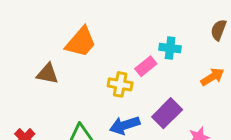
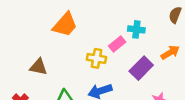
brown triangle: (47, 74) -> (38, 67), moved
purple rectangle: (167, 113) -> (141, 68), moved

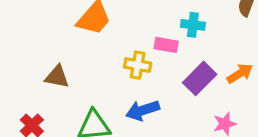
pink rectangle: (117, 44) -> (166, 45), turned 49
orange arrow: (170, 52) -> (240, 73), moved

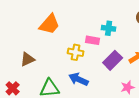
brown triangle: (57, 77) -> (28, 59), turned -35
blue arrow: (143, 110) -> (79, 79), turned 42

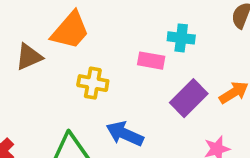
yellow cross: (76, 52) -> (93, 83), moved
brown triangle: (28, 59) -> (29, 57), moved

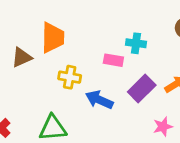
orange trapezoid: (70, 30) -> (53, 38), turned -40
blue arrow: (125, 134) -> (99, 100), moved

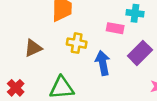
brown triangle: (22, 57) -> (33, 48), moved
blue arrow: (99, 100) -> (103, 63), turned 55

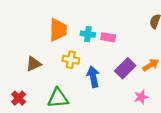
cyan cross: (135, 13) -> (88, 34), moved
pink rectangle: (115, 28) -> (108, 37), moved

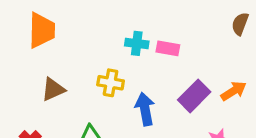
orange trapezoid: (58, 30) -> (42, 30), moved

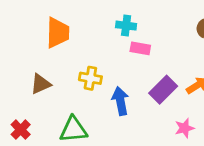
orange trapezoid: (42, 30) -> (58, 33), moved
cyan cross: (137, 43) -> (126, 26), moved

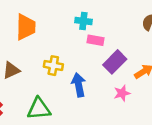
purple rectangle: (163, 90) -> (115, 62), moved
pink star: (184, 128) -> (122, 93), moved

